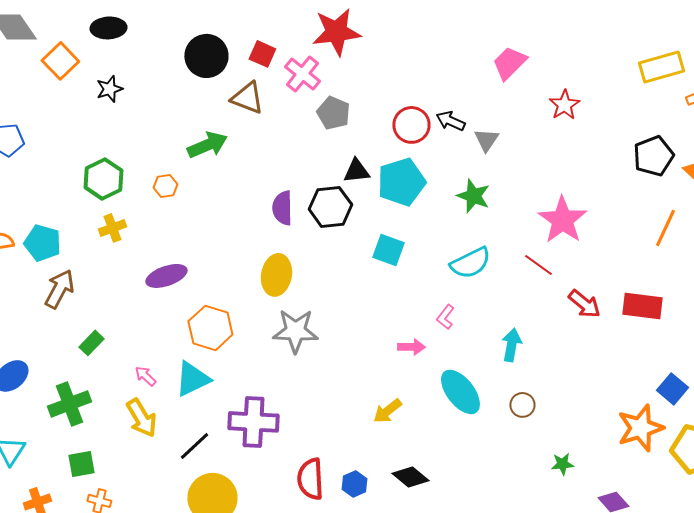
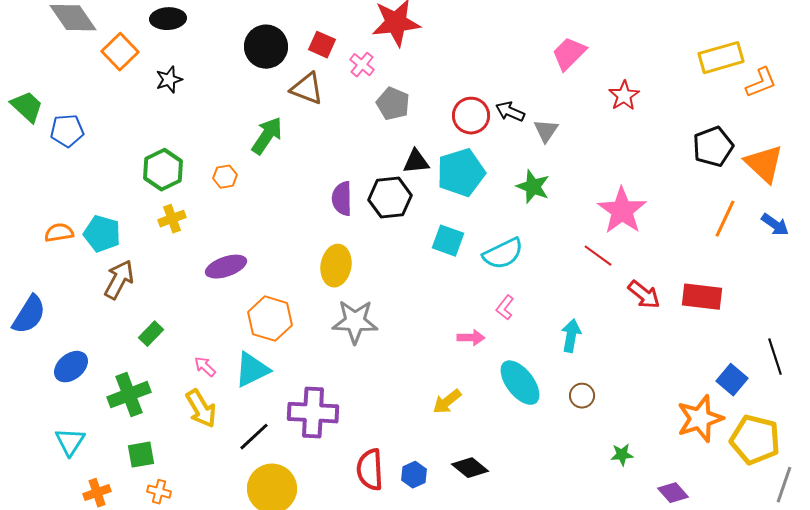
pink cross: (302, 74) -> (362, 65), size x0.7
green arrow: (207, 145) -> (267, 136), turned -33
cyan semicircle: (470, 263) -> (503, 254), moved

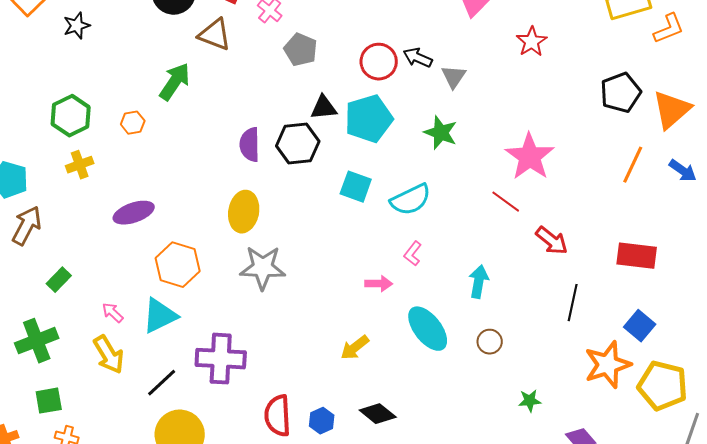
orange triangle: (764, 164) -> (672, 110), turned 36
red rectangle: (702, 297) -> (637, 256), moved
black line: (775, 357) -> (573, 303), moved, turned 30

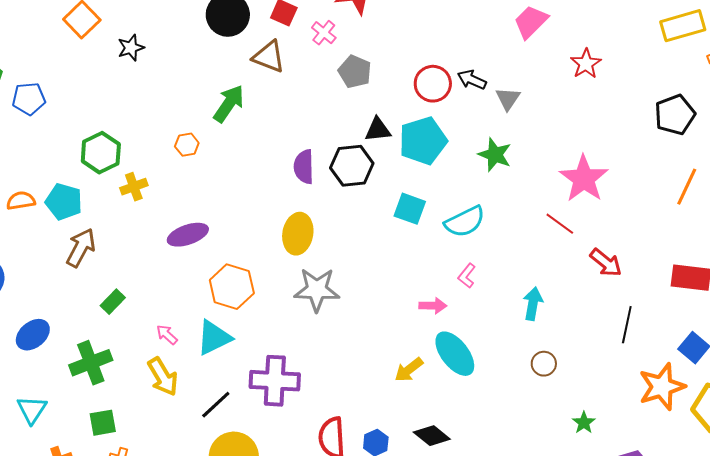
green hexagon: (71, 116) -> (101, 153), moved
cyan ellipse: (428, 329) -> (455, 354), moved
green star: (530, 401) -> (584, 423), turned -30

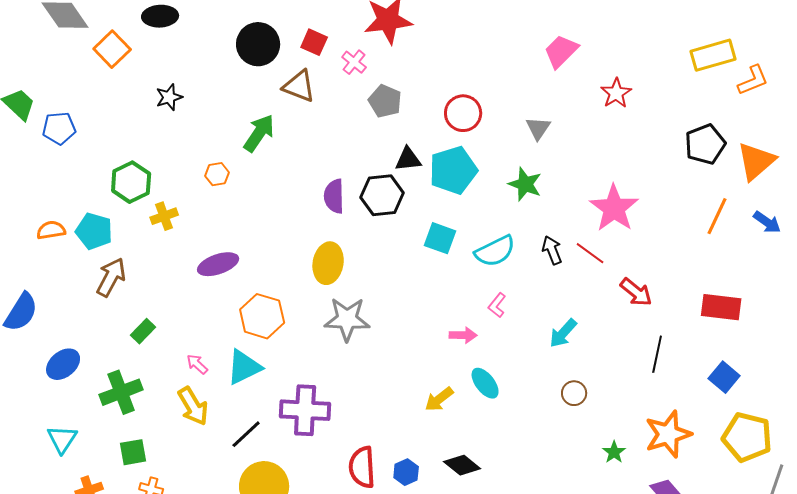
black star: (131, 48) -> (169, 97), moved
black arrow: (472, 80) -> (552, 250), moved, turned 44
cyan arrow: (533, 304) -> (563, 333), turned -148
cyan ellipse: (455, 354) -> (485, 383), size x0.7
orange star: (662, 387) -> (668, 434), moved

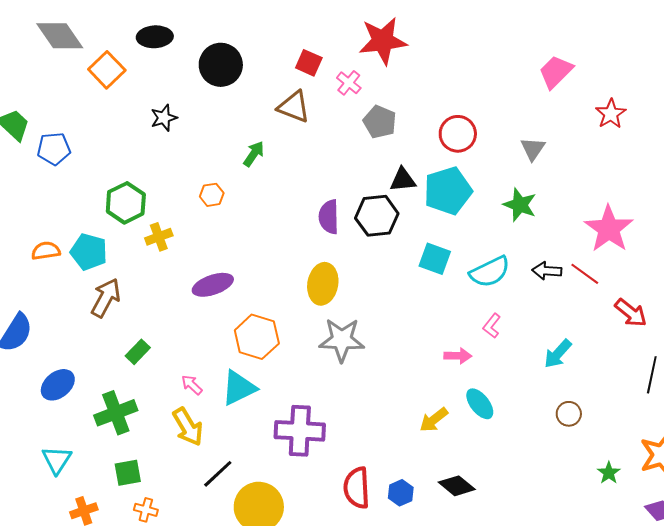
black circle: (258, 44) -> (221, 65), moved
green arrow: (259, 133) -> (254, 154), size x0.7
black arrow: (552, 250) -> (547, 271), turned -64
black line: (246, 434) -> (218, 474), moved

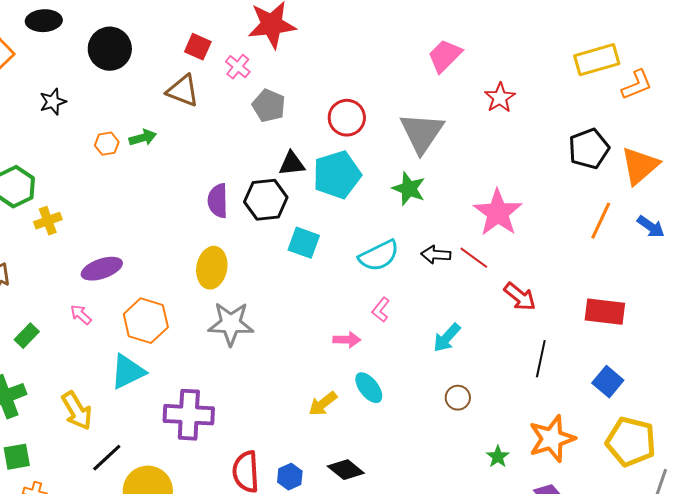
gray triangle: (533, 149) -> (422, 133), size x1.8
green arrow: (254, 154) -> (143, 138), turned 40
orange hexagon: (212, 195) -> (107, 144), moved
cyan square: (435, 259) -> (304, 243), moved
pink arrow: (192, 385) -> (81, 315), moved

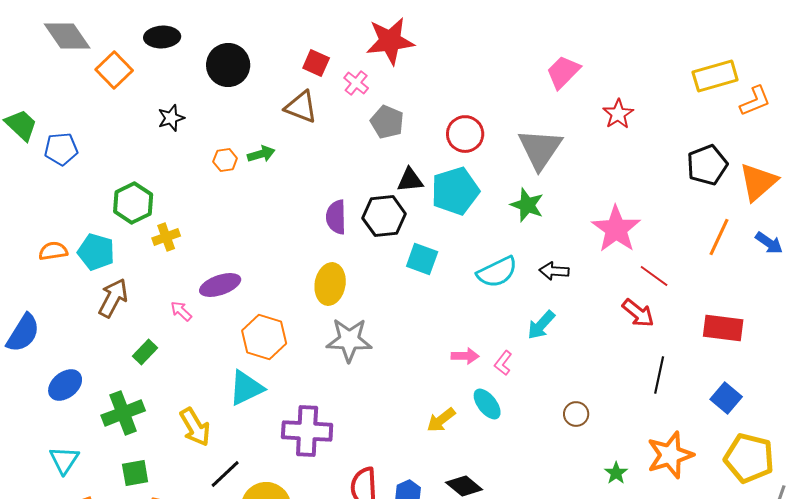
red line: (474, 258) -> (654, 276), moved
pink L-shape: (381, 310) -> (503, 363), moved
pink arrow: (81, 315) -> (181, 311), moved
cyan arrow: (447, 338) -> (541, 325), moved

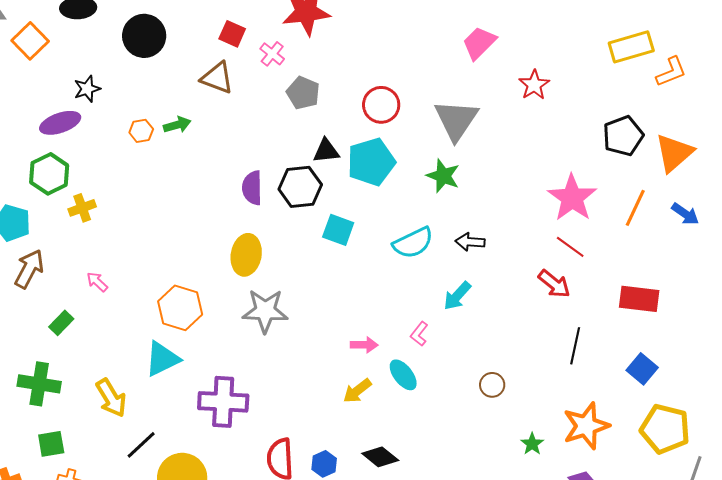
pink star: (616, 229) -> (572, 198), moved
purple ellipse: (220, 285) -> (60, 123), moved
pink arrow: (465, 356) -> (364, 345), moved
green cross: (123, 413) -> (39, 384), turned 30

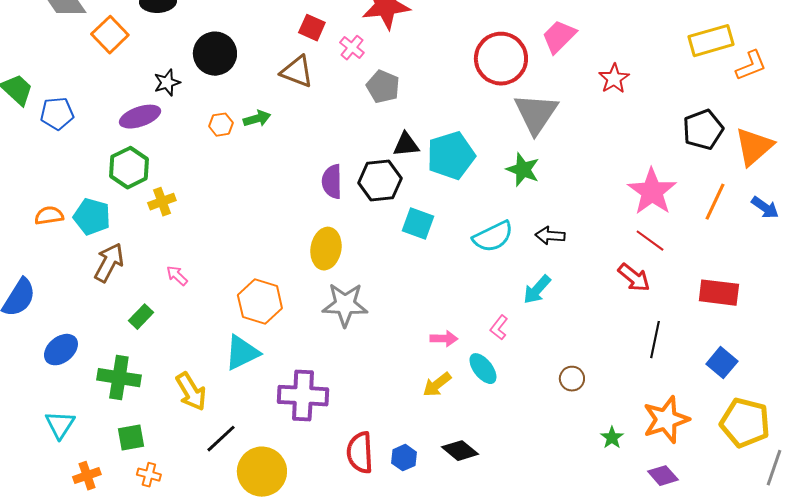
black circle: (144, 36) -> (215, 54), moved
red circle: (381, 105) -> (501, 59), moved, size x1.4

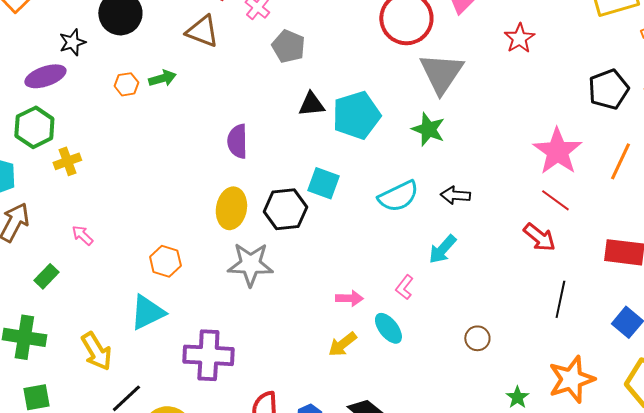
black hexagon: (380, 181) -> (285, 209), moved
orange hexagon: (260, 302) -> (165, 261), size x0.7

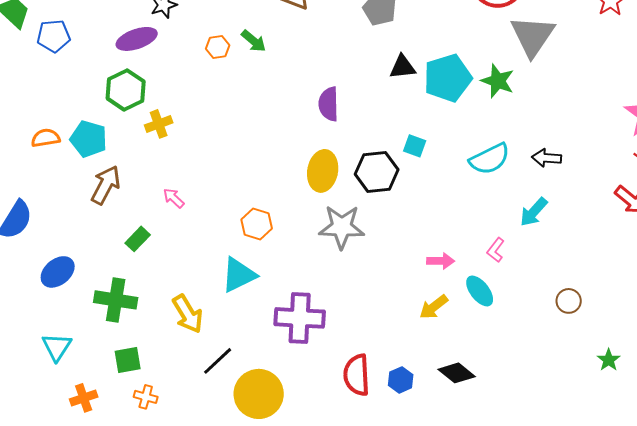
green arrow: (162, 78) -> (254, 41), turned 56
green star: (428, 129) -> (498, 81), moved
cyan square: (323, 183) -> (415, 146), size x0.7

